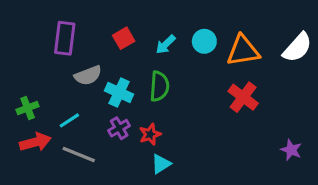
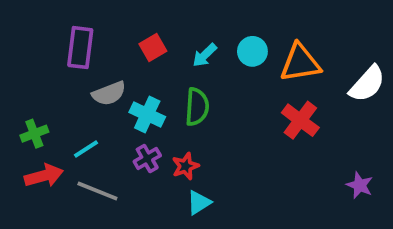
white semicircle: (297, 48) -> (367, 84), moved

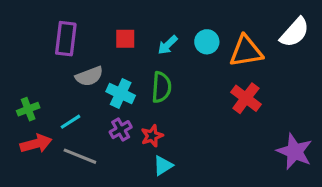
red square: (153, 48) -> (125, 39), turned 30
white semicircle: (367, 84) -> (295, 32), moved
purple star: (360, 185) -> (295, 151), size x1.6

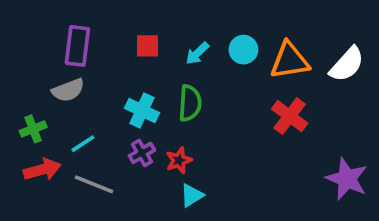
white semicircle: (295, 32) -> (347, 64), moved
gray semicircle: (89, 76) -> (68, 90), moved

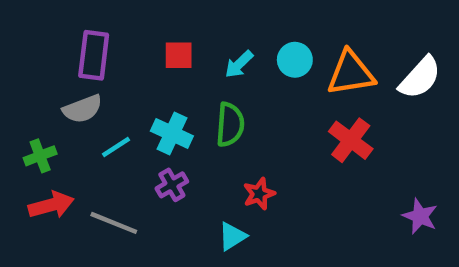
cyan line: (83, 144) -> (116, 147), moved
red star: (179, 160) -> (259, 194), moved
purple star: (347, 179) -> (420, 216), size x0.7

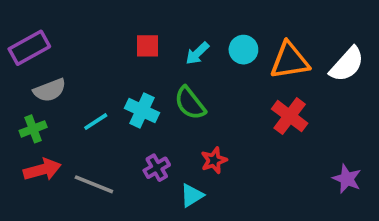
purple rectangle: (94, 55) -> (29, 48), moved, turned 54
gray semicircle: (83, 109) -> (50, 90), moved
green semicircle: (230, 125) -> (190, 103), turned 138
purple cross: (172, 185) -> (157, 168), moved

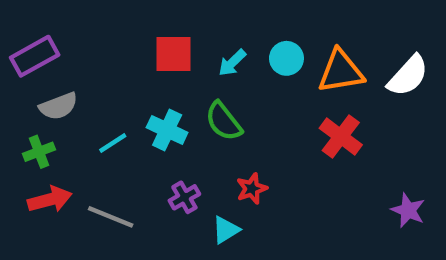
red square: (147, 46) -> (174, 54), size x1.4

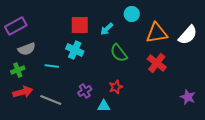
cyan circle: (286, 58) -> (132, 14), moved
green semicircle: (224, 121) -> (119, 53), moved
cyan cross: (167, 130) -> (75, 50), moved
cyan line: (113, 143) -> (52, 66), turned 40
cyan triangle: (226, 230) -> (104, 106), turned 32

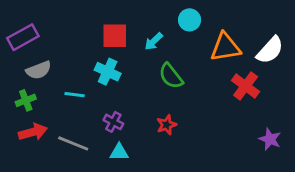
red cross: (157, 63) -> (246, 86), moved
purple cross: (85, 91) -> (113, 122), moved, turned -32
cyan triangle: (104, 106) -> (119, 152), moved

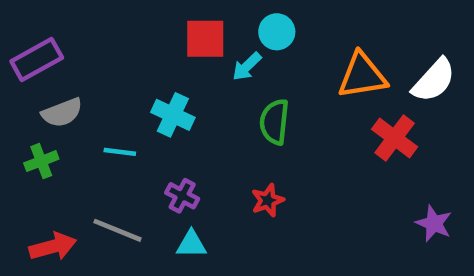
cyan circle: (190, 20) -> (277, 32), moved
red square: (115, 36) -> (205, 39), moved
green semicircle: (171, 76) -> (274, 122), turned 44
red arrow: (33, 132) -> (53, 247), moved

